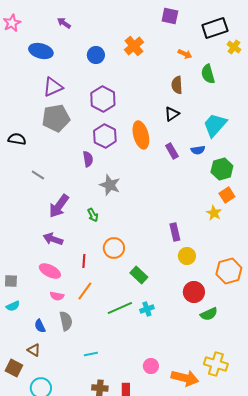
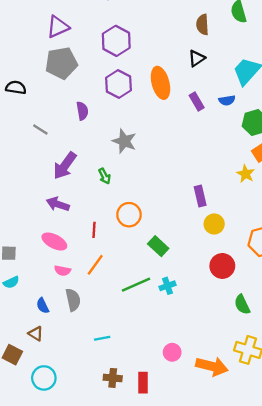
purple semicircle: (88, 159) -> (82, 111), moved
green semicircle: (209, 314) -> (242, 304), moved, turned 90

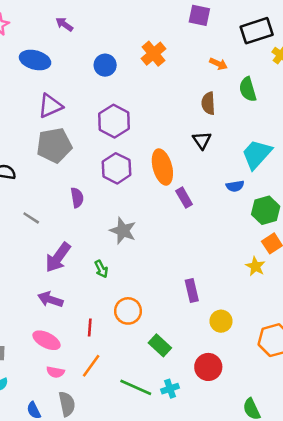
black triangle: (197, 58) -> (202, 140), turned -30
purple rectangle: (197, 102) -> (184, 198), moved
purple rectangle: (200, 196) -> (192, 291), moved
red circle: (222, 266) -> (208, 367), moved
green line: (136, 285) -> (136, 387), turned 48

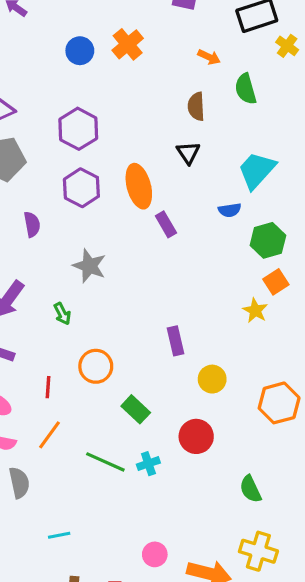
blue circle: (105, 65) -> (80, 51), moved

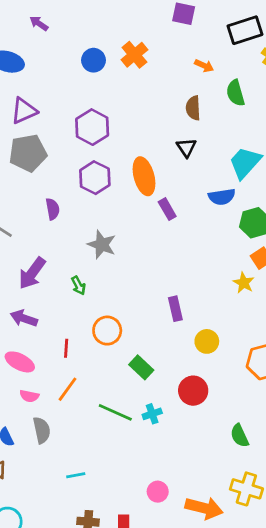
blue semicircle: (230, 210) -> (222, 197), size x1.4

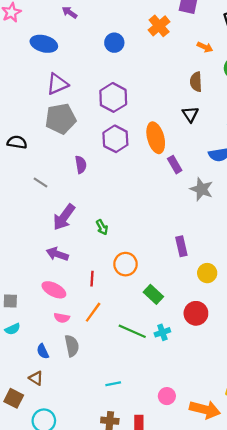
orange cross: (134, 55) -> (159, 26), moved
gray star: (102, 245) -> (202, 189), moved
cyan line: (76, 475) -> (113, 384), moved

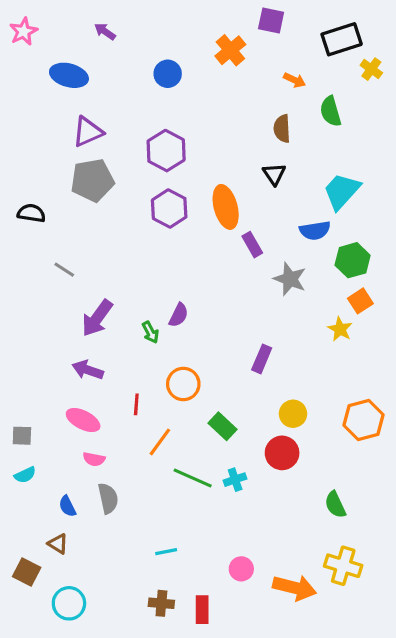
purple semicircle: (81, 165) -> (179, 315), moved, turned 36
purple rectangle: (181, 246) -> (262, 359), turned 36
yellow circle: (207, 273) -> (293, 414), moved
orange line: (93, 312) -> (160, 442), moved

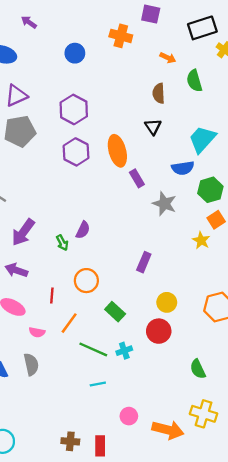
orange cross: (230, 50) -> (121, 36), turned -35
pink semicircle: (94, 459) -> (37, 332), moved
cyan line: (166, 552) -> (98, 384), moved

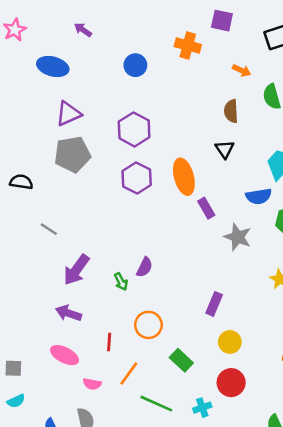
yellow circle: (167, 302) -> (230, 342), moved
cyan cross: (124, 351) -> (202, 408), moved

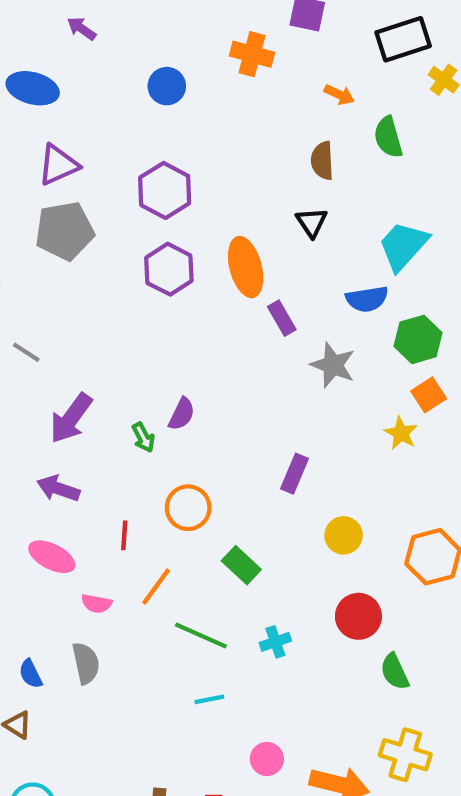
yellow circle: (230, 342) -> (344, 535), moved
red circle: (231, 383) -> (358, 616), moved

